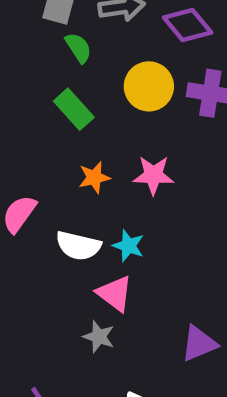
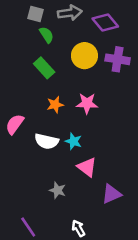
pink triangle: (115, 293) -> (87, 167), moved

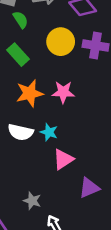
orange star: (55, 105) -> (30, 93), size x1.5
pink triangle: (87, 167) -> (63, 159), turned 50
gray star: (58, 190) -> (32, 201), moved

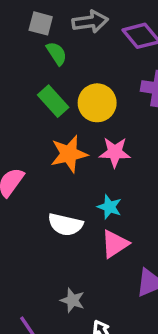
yellow circle: (61, 42) -> (97, 103), moved
white semicircle: (21, 132) -> (65, 224), moved
cyan star: (49, 132) -> (109, 207), moved

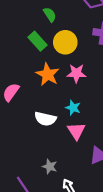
green semicircle: (57, 53) -> (50, 15), moved
orange star: (69, 154) -> (48, 74), turned -30
pink triangle: (115, 244) -> (76, 131), turned -30

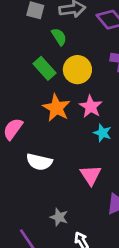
pink star: (76, 73) -> (91, 107), turned 30
cyan star: (73, 108) -> (102, 133), moved
white semicircle: (45, 119) -> (39, 162), moved

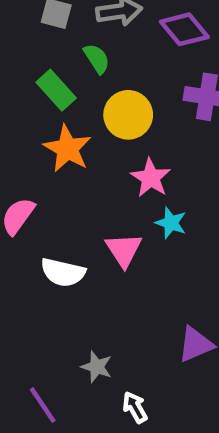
green rectangle: (45, 68) -> (56, 90), moved
orange star: (56, 108) -> (67, 149), moved
pink triangle: (91, 175) -> (124, 250), moved

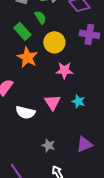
pink star: (151, 178) -> (64, 70), turned -30
cyan star: (171, 223) -> (78, 101), moved
gray star: (97, 367) -> (48, 145), moved

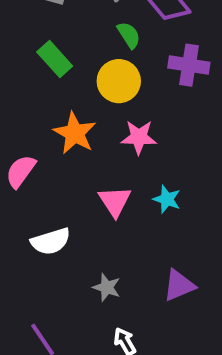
green semicircle: (40, 17) -> (129, 35), moved
orange star: (27, 57) -> (75, 133), moved
white semicircle: (25, 112) -> (51, 241), moved, turned -30

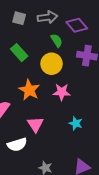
pink triangle: (115, 201) -> (35, 124), moved

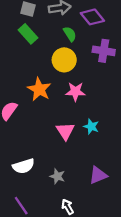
green rectangle: (19, 53) -> (28, 34), moved
pink triangle: (35, 124) -> (65, 131), moved
white semicircle: (17, 145) -> (23, 166), moved

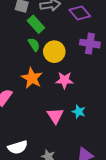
green rectangle: (28, 34) -> (36, 24), moved
green semicircle: (70, 34) -> (34, 45), moved

